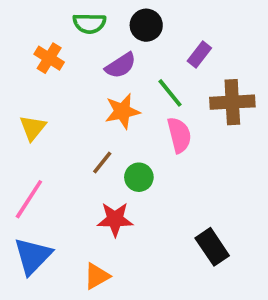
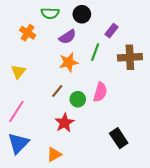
green line: (170, 93) -> (95, 52), turned 60
pink semicircle: (179, 135) -> (100, 92), moved, turned 30
red star: (115, 219) -> (64, 123), turned -30

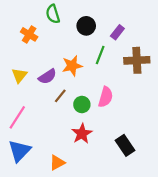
green semicircle: (50, 13) -> (53, 14), turned 72
black circle: (82, 14) -> (86, 26), moved
purple semicircle: (67, 37) -> (47, 76), moved
red star: (64, 123) -> (82, 134), moved

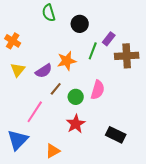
purple rectangle: (117, 32) -> (109, 39), moved
orange cross: (29, 34) -> (13, 41), moved
pink line: (17, 117) -> (35, 112), moved
black rectangle: (125, 145) -> (116, 135), turned -30

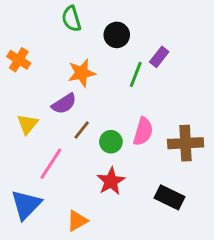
brown cross: (127, 56) -> (186, 143), moved
orange star: (67, 61) -> (82, 73), moved
yellow triangle: (18, 70) -> (27, 124), moved

